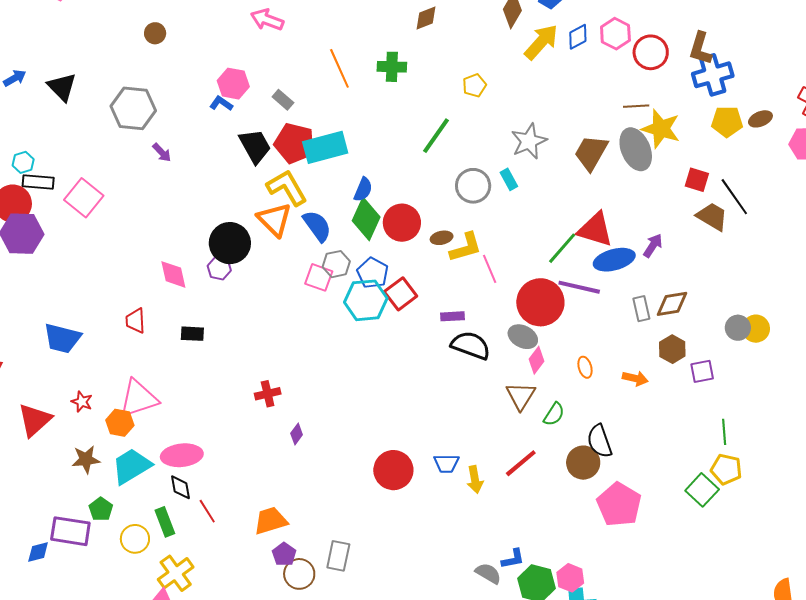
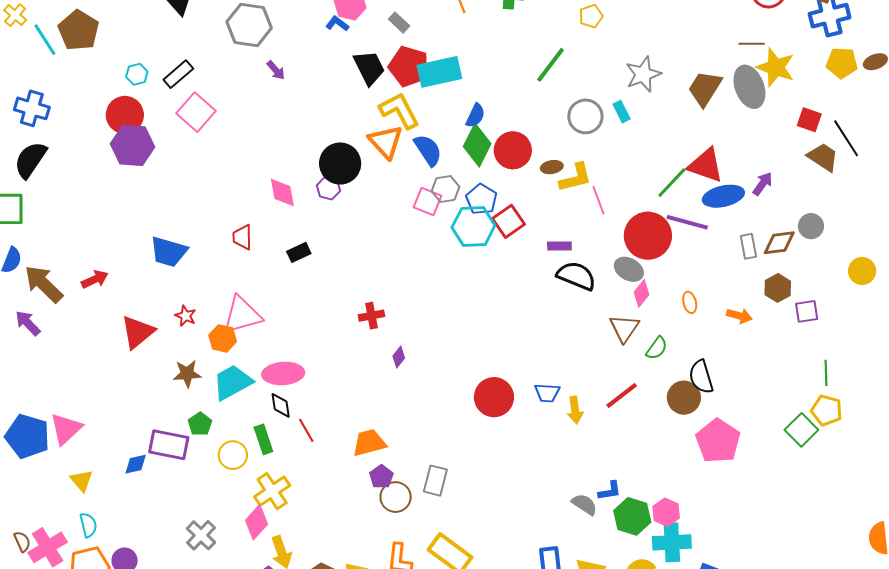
black rectangle: (38, 182) -> (178, 74), moved, turned -48
gray circle: (738, 328) -> (811, 226), moved
black rectangle: (192, 334) -> (299, 252), turned -30

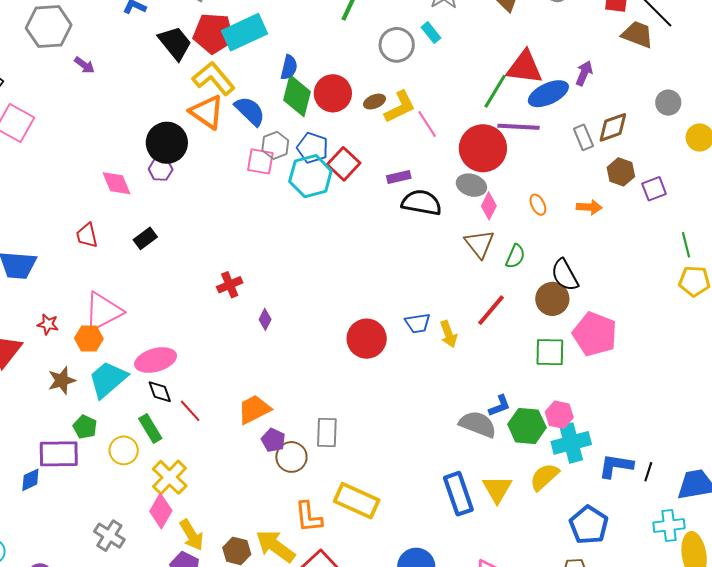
gray circle: (811, 226) -> (668, 103), moved
green square: (801, 430) -> (550, 352), moved, turned -32
gray semicircle: (584, 504) -> (478, 424), size x1.4

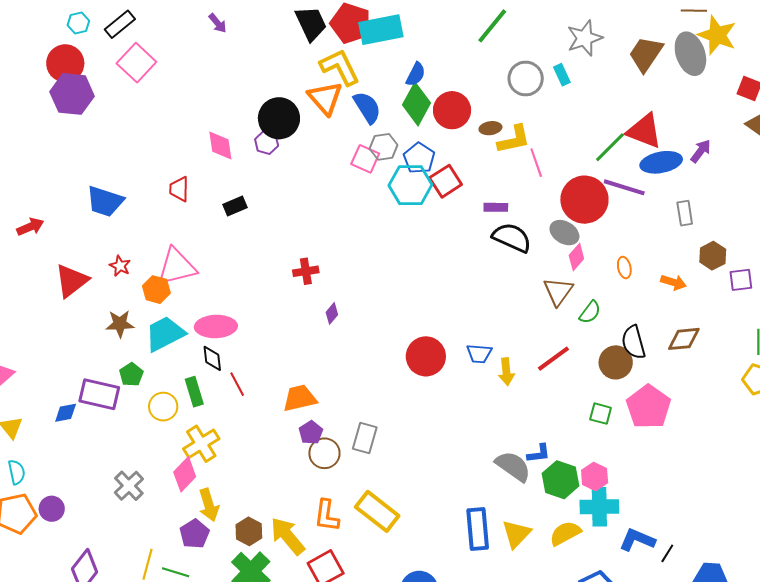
brown diamond: (613, 127) -> (684, 339), moved
green square: (550, 352) -> (601, 414), size x0.7

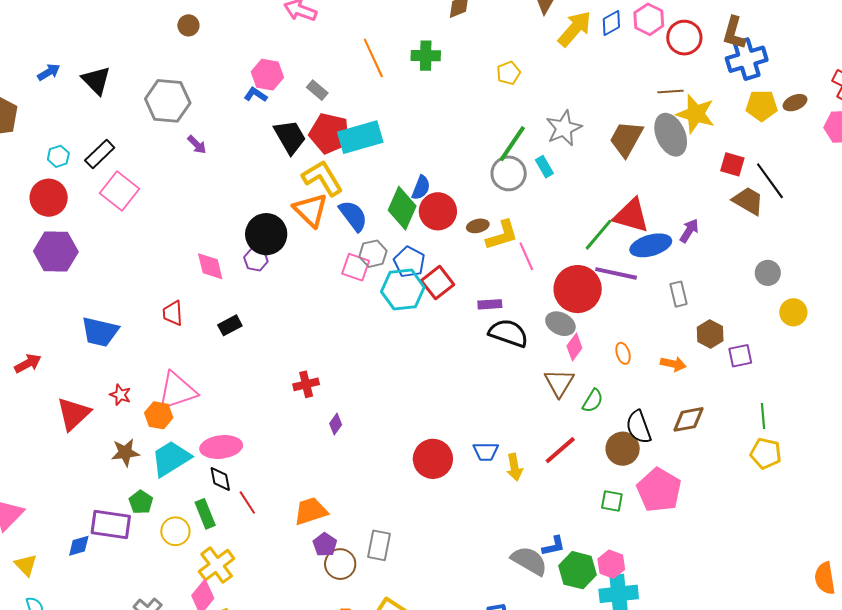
green line: (492, 26) -> (512, 144), moved
blue semicircle: (416, 74) -> (421, 188), moved
purple hexagon: (72, 94) -> (56, 252), moved

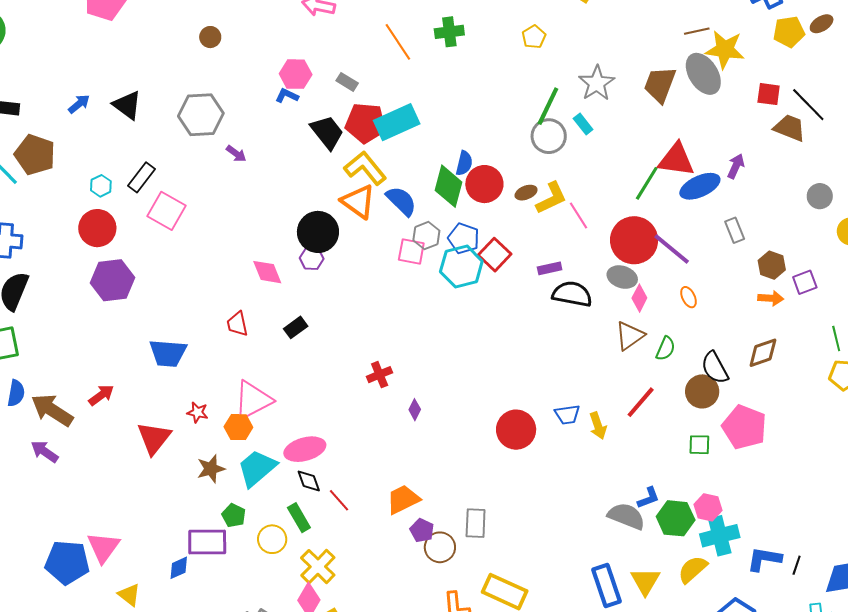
purple line: (616, 273) -> (672, 249), moved, turned 36
orange arrow: (673, 364) -> (771, 298), moved
brown triangle: (559, 383) -> (630, 336), turned 32

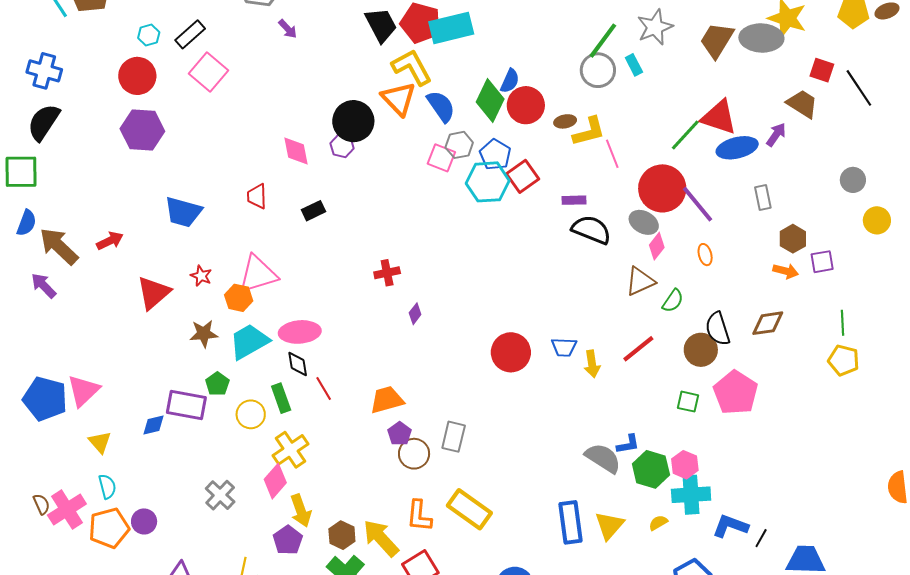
gray ellipse: (703, 74) -> (761, 38), turned -66
brown trapezoid: (790, 128) -> (802, 104), moved
yellow semicircle: (693, 569) -> (658, 523), size x0.6

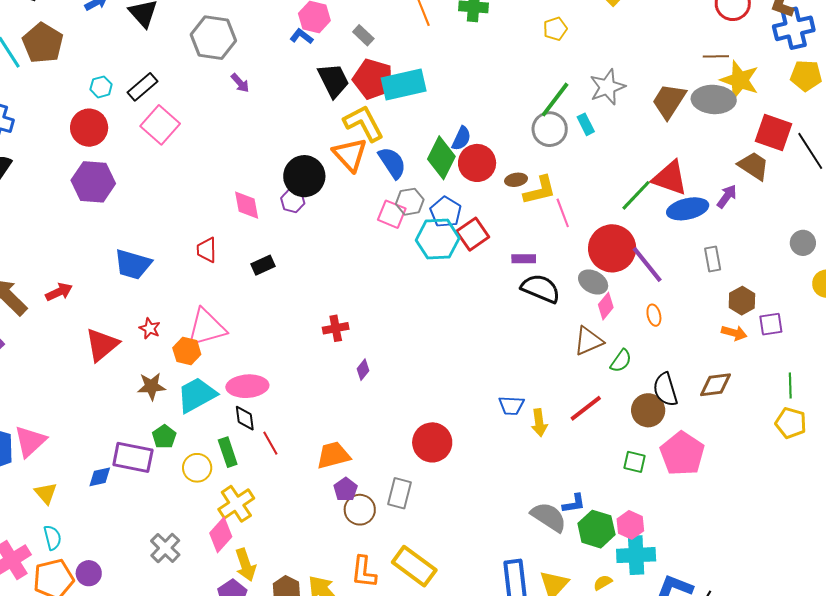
red square: (822, 70) -> (774, 132), size x1.5
red circle: (511, 352) -> (432, 442), moved

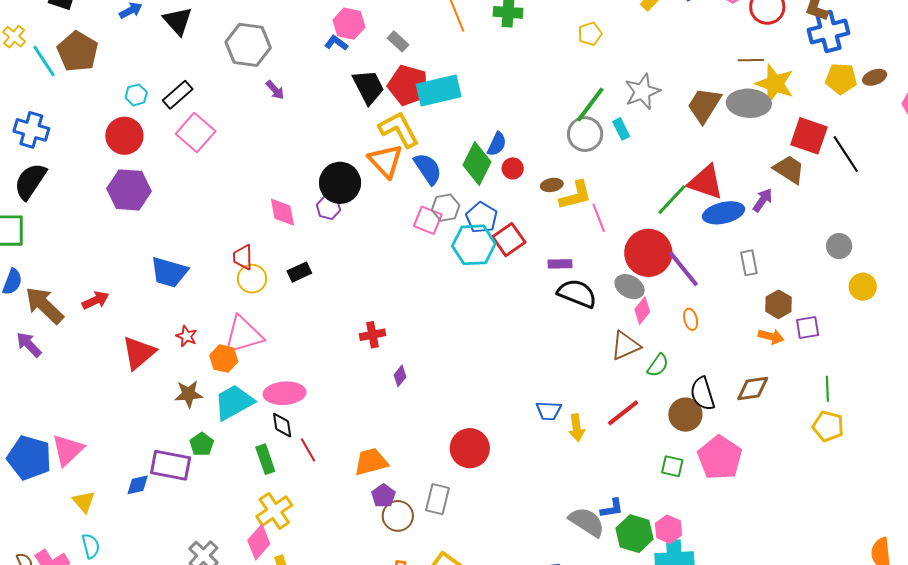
red circle: (477, 163) -> (513, 168), size x0.6
yellow circle: (197, 468) -> (252, 279), moved

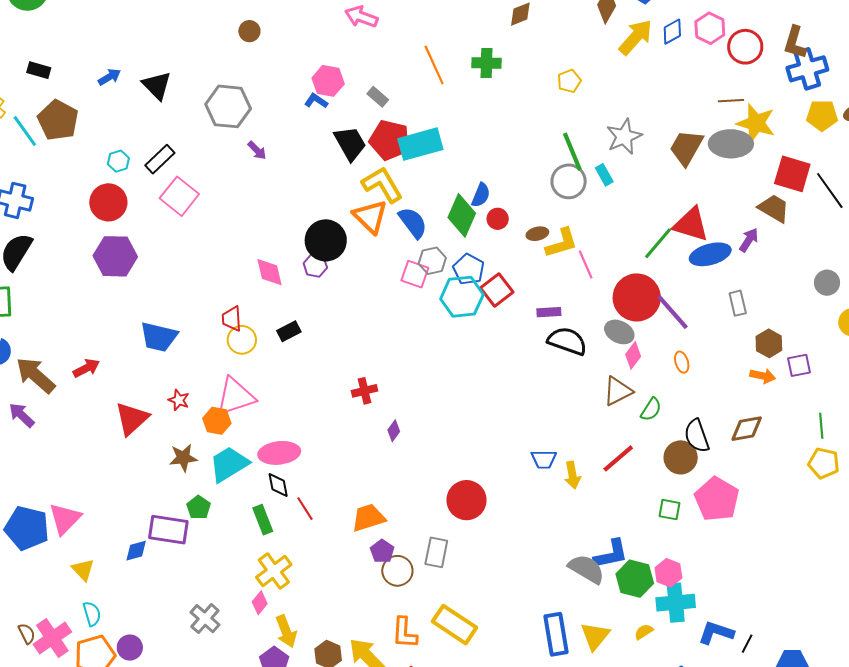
green line: (590, 104) -> (572, 152), turned -57
blue L-shape: (612, 508) -> (611, 554), size x1.5
pink diamond: (259, 542) -> (260, 603), size x0.7

